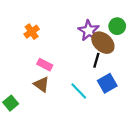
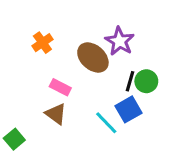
green circle: (117, 26) -> (146, 81), moved
brown ellipse: (103, 43) -> (93, 58), moved
blue square: (107, 83) -> (129, 109), moved

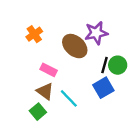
purple star: (120, 41) -> (96, 33), turned 30
cyan line: (106, 123) -> (69, 98), moved
green square: (14, 139) -> (38, 112), moved

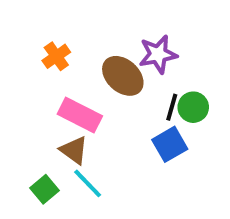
pink rectangle: (49, 70) -> (80, 115), size x1.5
cyan line: (69, 98) -> (88, 183), moved
green square: (38, 112) -> (45, 189), moved

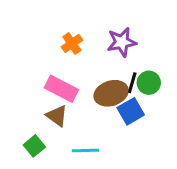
orange cross: (56, 56) -> (72, 44), moved
brown ellipse: (123, 76) -> (111, 93), moved, turned -60
cyan line: (88, 183) -> (85, 151), moved, turned -48

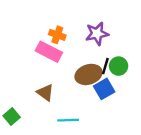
orange cross: (72, 44) -> (57, 35), turned -35
pink rectangle: (61, 89) -> (49, 52), moved
green square: (34, 146) -> (12, 117), moved

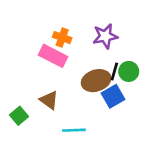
green square: (12, 117) -> (19, 116), moved

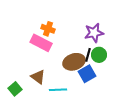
purple star: (105, 36) -> (94, 33), moved
cyan line: (74, 130) -> (58, 90), moved

